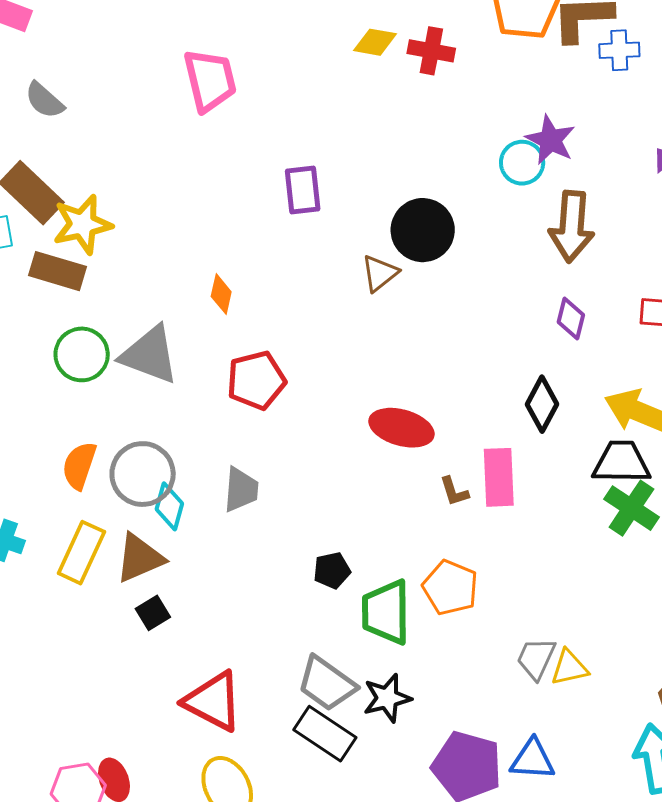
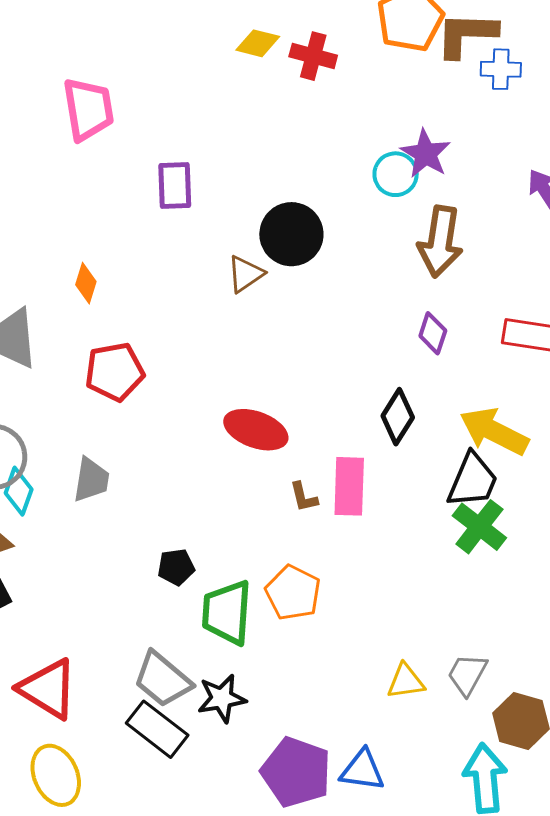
pink trapezoid: (210, 80) -> (88, 109), moved
black trapezoid: (621, 462) -> (473, 480), turned 108
gray trapezoid: (536, 658) -> (467, 674), moved

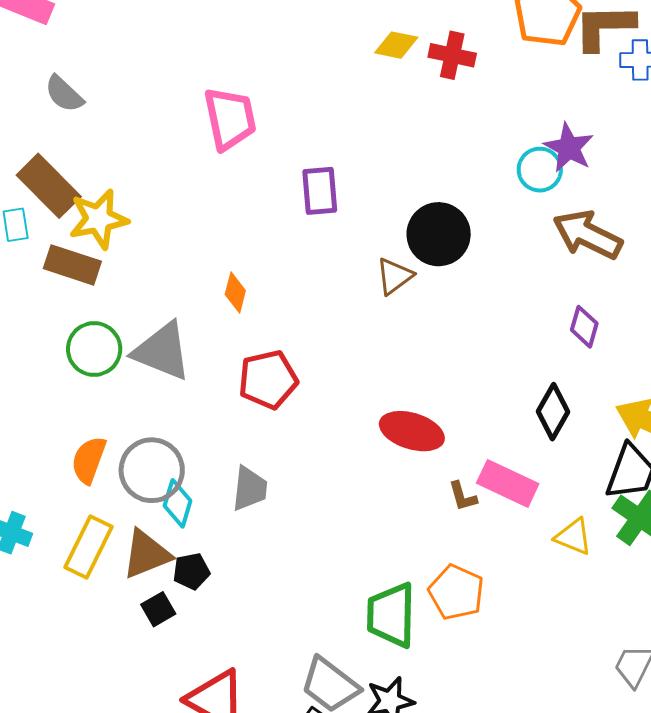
brown arrow: (440, 241) -> (588, 235), turned 110
pink rectangle: (349, 486) -> (508, 483), turned -64
black pentagon: (176, 567) -> (191, 571), moved
yellow triangle: (406, 681) -> (573, 537), moved, turned 33

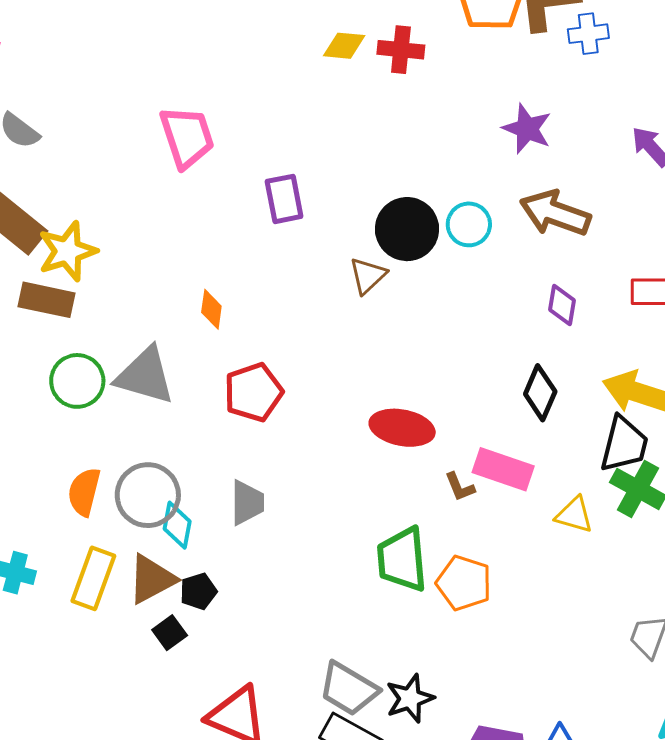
cyan circle: (540, 170) -> (469, 224), moved
green trapezoid: (391, 615) -> (402, 559), moved

